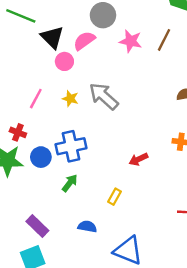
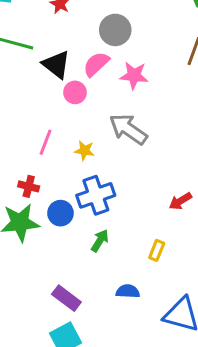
pink star: (131, 41) -> (134, 75), moved
yellow star: (70, 99) -> (85, 151), moved

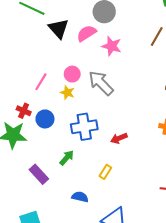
pink circle: (75, 92) -> (72, 74), moved
blue cross: (96, 195) -> (84, 127), moved
red arrow: (180, 201) -> (119, 138), moved
blue circle: (60, 213) -> (45, 119), moved
purple rectangle: (66, 298) -> (39, 174), moved

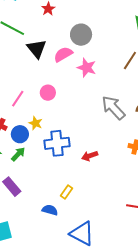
gray arrow: (101, 83) -> (113, 108), moved
yellow star: (67, 93) -> (36, 123), moved
green arrow: (67, 158) -> (18, 154), moved
yellow rectangle: (105, 172) -> (67, 192), moved

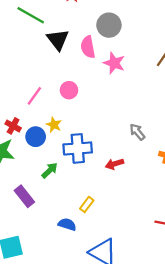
pink semicircle: (63, 54) -> (88, 47), turned -72
gray arrow: (113, 108) -> (137, 132), moved, size x0.6
green arrow: (18, 154) -> (50, 170), moved

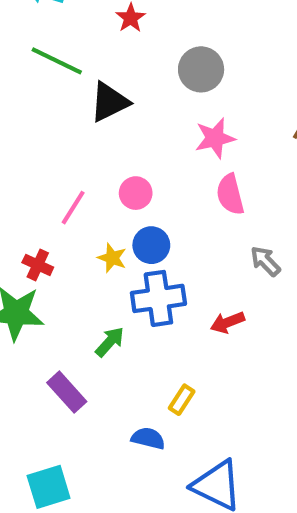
black triangle: (58, 40) -> (109, 102), turned 45
pink semicircle: (88, 47) -> (230, 194), moved
pink star: (114, 63) -> (215, 138), turned -30
blue circle: (36, 137) -> (151, 245), moved

